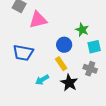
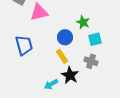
blue trapezoid: (23, 53) -> (24, 45), turned -115
cyan arrow: (42, 80) -> (51, 84), moved

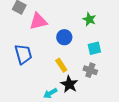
green star: (83, 22) -> (89, 19), moved
blue circle: (65, 37) -> (64, 37), moved

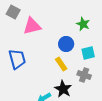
blue circle: (64, 37) -> (66, 44), moved
yellow rectangle: (61, 65) -> (61, 64), moved

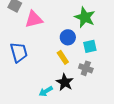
green star: (83, 24) -> (85, 17), size x1.5

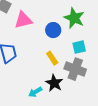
blue circle: (68, 37) -> (53, 30), moved
gray cross: (86, 68) -> (75, 69), size x1.5

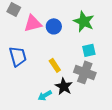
blue circle: (53, 30) -> (54, 26), moved
yellow rectangle: (52, 58) -> (55, 65), moved

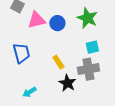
gray cross: (85, 72) -> (88, 69), turned -30
cyan arrow: (45, 95) -> (29, 92), moved

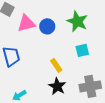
yellow rectangle: (58, 62) -> (56, 65), moved
gray cross: (88, 69) -> (90, 86), moved

